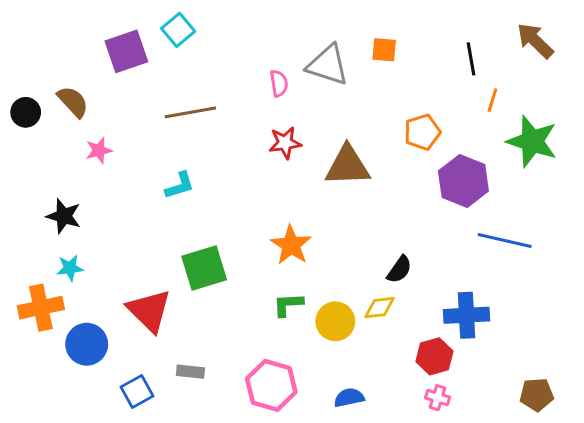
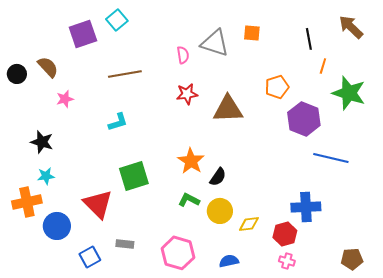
black semicircle: (399, 269) -> (218, 177), moved
green L-shape: (288, 305) -> (189, 200), turned 30
yellow diamond: (380, 308) -> (249, 224), moved

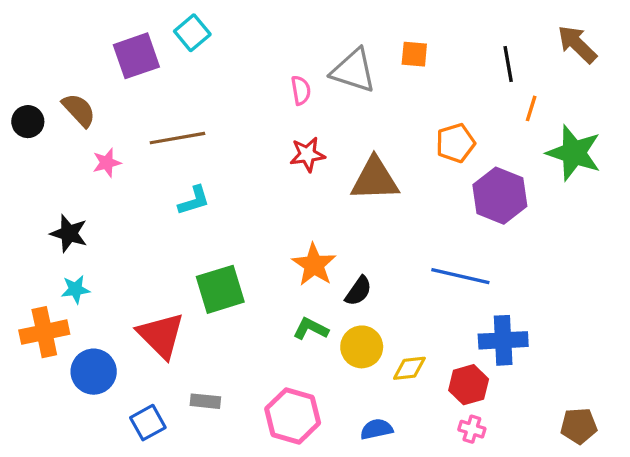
brown line: (125, 74) -> (177, 138), moved
blue line: (331, 158) -> (460, 276), moved

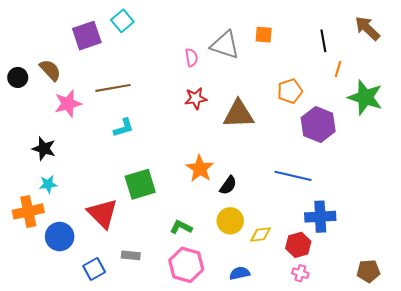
pink star: (107, 163) -> (68, 104), size x1.5
green L-shape: (311, 329) -> (181, 227), moved

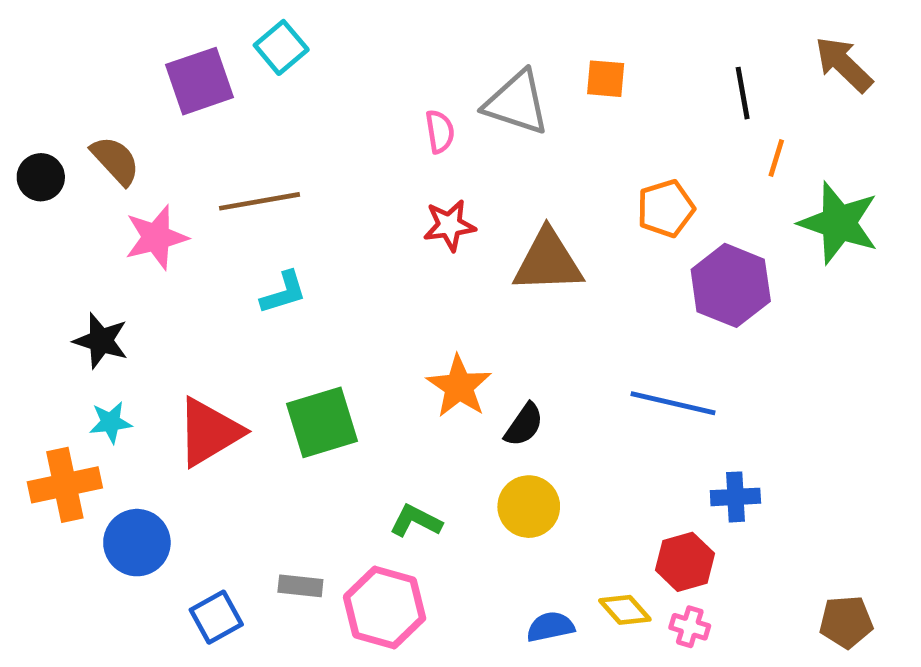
red triangle: (103, 214) -> (209, 432), moved, turned 44
blue cross: (320, 217) -> (735, 497), size x0.7
yellow diamond: (261, 234) -> (625, 610), moved, turned 55
pink hexagon: (186, 265) -> (385, 607), moved

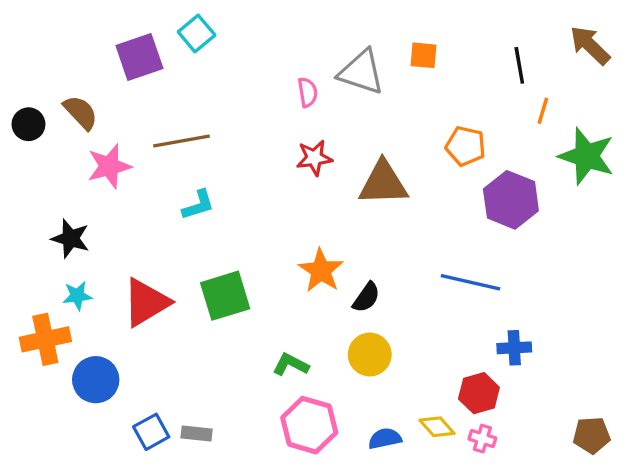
orange pentagon: (666, 208) -> (466, 146), turned 30
gray rectangle: (300, 586) -> (197, 434), moved
pink hexagon: (385, 607) -> (309, 425), moved

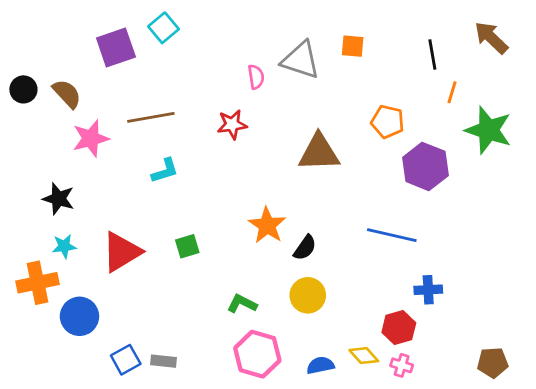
black circle: (28, 124) -> (23, 89), moved
red star: (314, 158) -> (232, 124), moved
green square: (225, 296) -> (187, 246), size x0.6

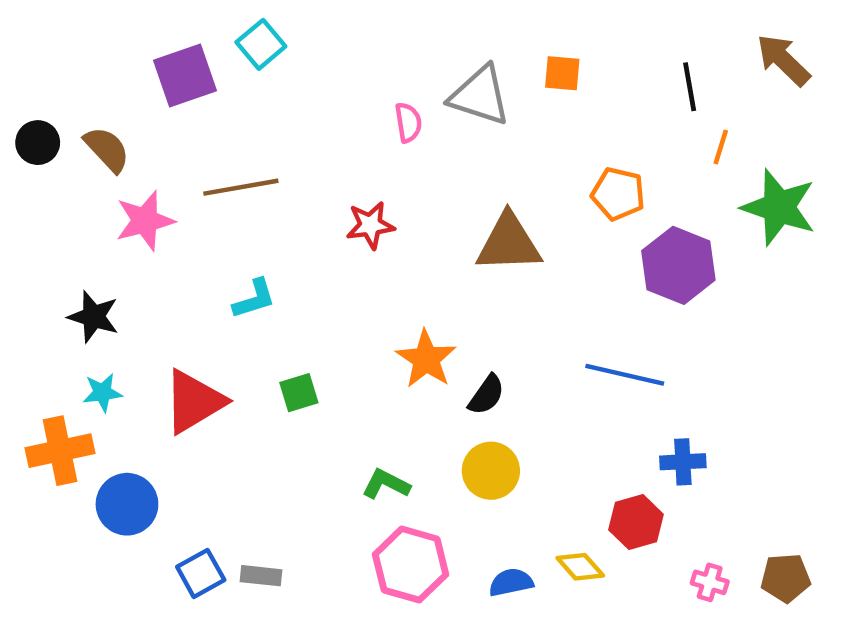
red star: (232, 124) -> (370, 225), moved
cyan L-shape: (165, 171) -> (254, 299), moved
pink cross: (402, 365) -> (710, 582), moved

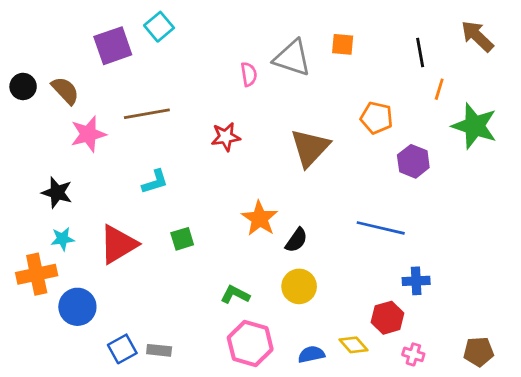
brown triangle: (509, 243) -> (310, 148), turned -45
purple hexagon: (678, 265) -> (413, 161), size x0.7
pink cross: (710, 582) -> (413, 354), moved

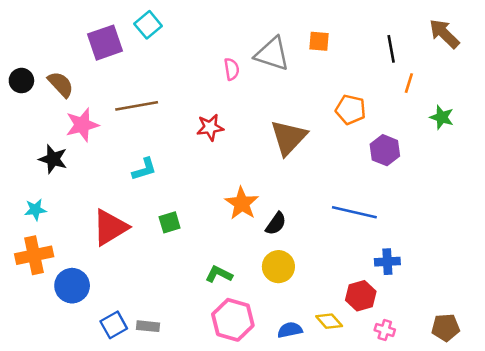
green star: (475, 126) -> (442, 117), size x0.6
black star: (57, 193) -> (53, 159), moved
cyan star: (62, 239) -> (35, 210), moved

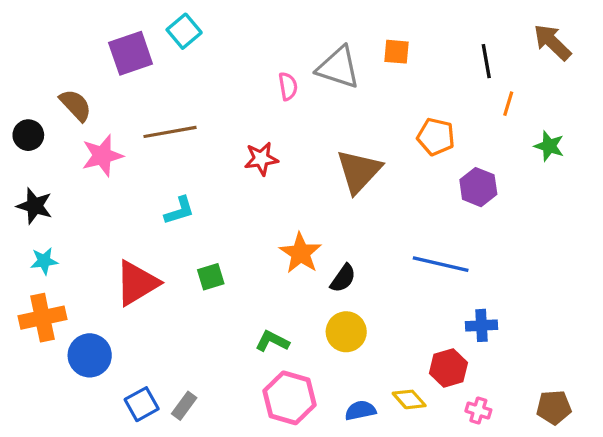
black circle: (21, 81) -> (28, 135), moved
black star: (53, 159) -> (35, 206), moved
gray rectangle: (148, 326) -> (184, 406), turned -60

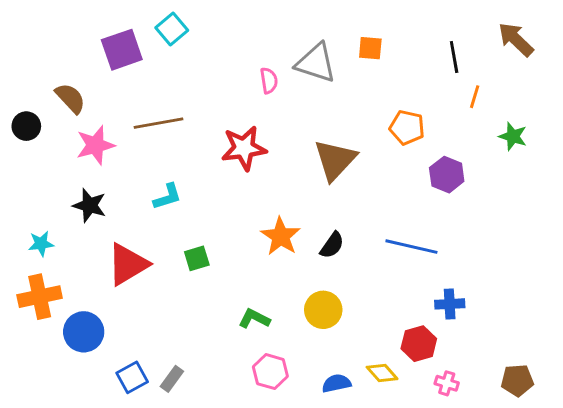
red star: (261, 159) -> (244, 148), size x1.4
black star: (35, 206) -> (90, 205), moved
black semicircle: (343, 278) -> (332, 245), moved
pink hexagon: (290, 398) -> (270, 372), size x0.7

